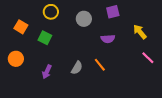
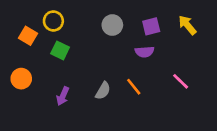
yellow circle: (51, 12) -> (53, 21), moved
purple square: (113, 12) -> (151, 26), moved
yellow arrow: (140, 32) -> (187, 25), moved
pink line: (148, 58) -> (181, 81), moved

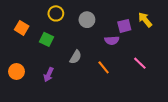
yellow circle: (53, 21) -> (56, 13), moved
purple square: (151, 26) -> (124, 26), moved
orange circle: (21, 79) -> (16, 71), moved
gray semicircle: (103, 91) -> (76, 57), moved

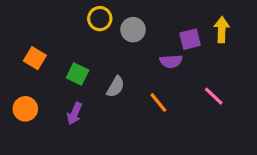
yellow circle: (56, 13) -> (100, 19), moved
yellow arrow: (145, 20) -> (222, 30), turned 42
orange square: (22, 28) -> (35, 58), moved
green square: (47, 39) -> (78, 74), moved

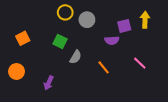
orange square: (35, 58) -> (23, 38), turned 32
green square: (78, 74) -> (60, 41), moved
purple arrow: (74, 114) -> (49, 83), moved

